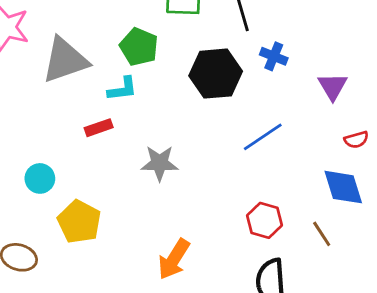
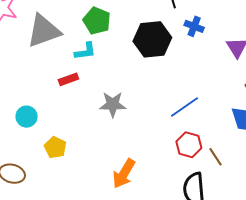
blue line: (263, 137) -> (184, 107), moved
yellow pentagon: (79, 222) -> (55, 147), size x0.7
brown line: (322, 234) -> (215, 157), moved

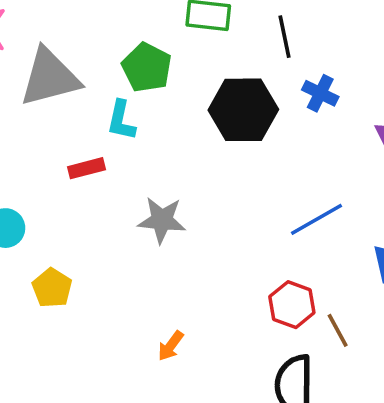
cyan L-shape: (85, 51) -> (121, 120), turned 105
blue line: (184, 107) -> (317, 219), moved
orange arrow: (124, 174) -> (171, 346), size x0.6

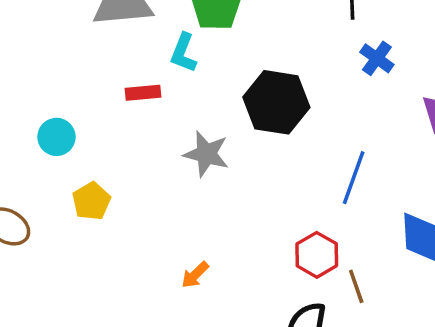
black hexagon: (243, 110) -> (276, 102), moved
blue line: (317, 219) -> (354, 178), turned -50

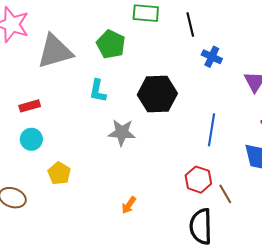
cyan L-shape: (183, 53) -> (98, 91), moved
red rectangle: (143, 93) -> (30, 106), moved

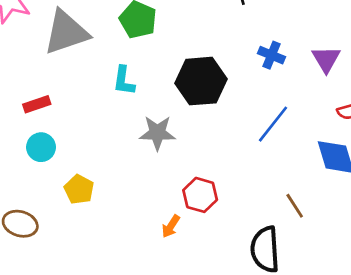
blue cross: (212, 57) -> (271, 55), moved
blue line: (211, 130) -> (273, 124), turned 32
red hexagon: (198, 180) -> (200, 195), moved

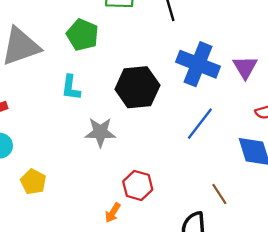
blue cross: (271, 55) -> (198, 64), size x1.8

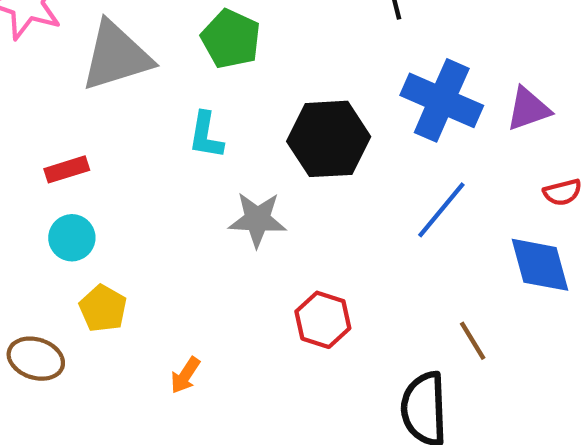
purple triangle: (245, 67) -> (528, 109), turned 40
yellow pentagon: (33, 182) -> (103, 308), moved
orange arrow: (113, 213) -> (185, 375), moved

